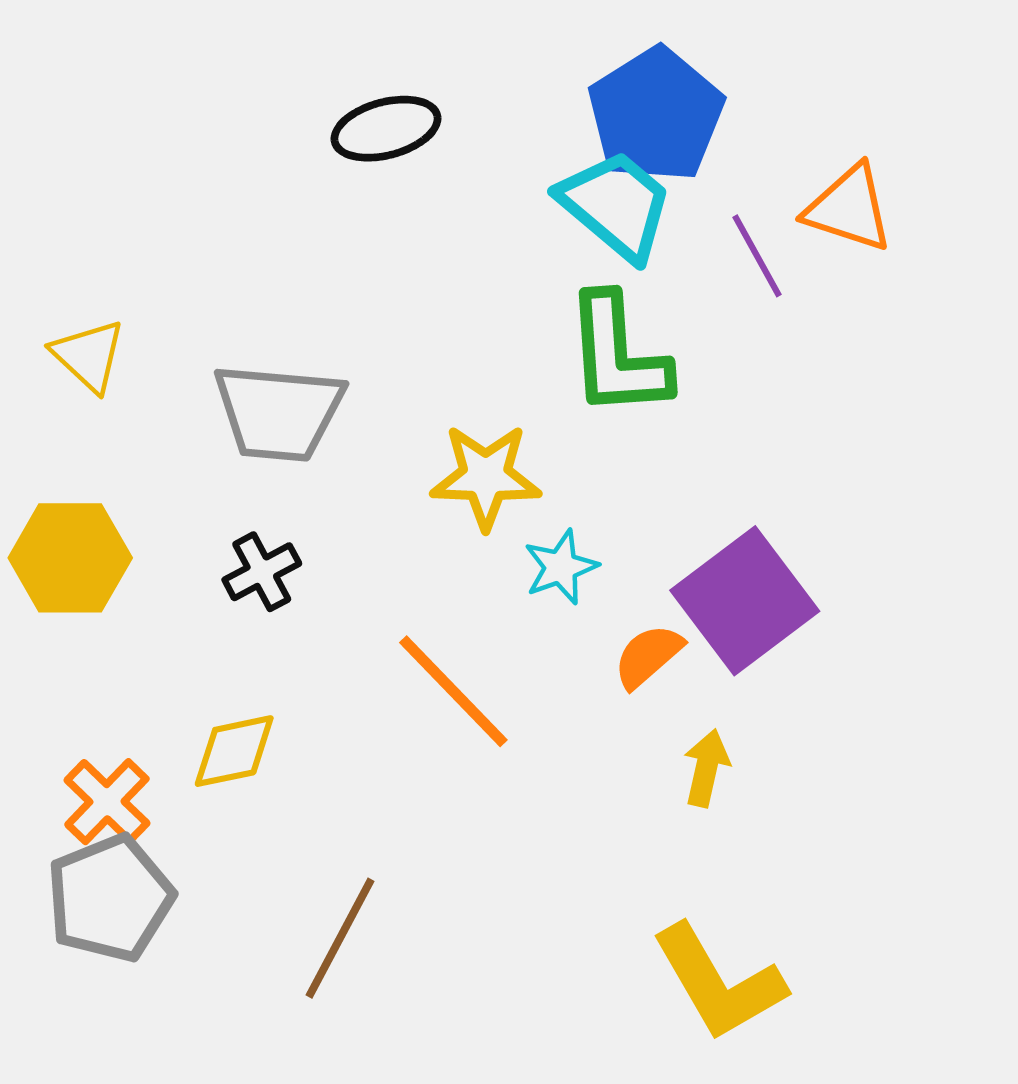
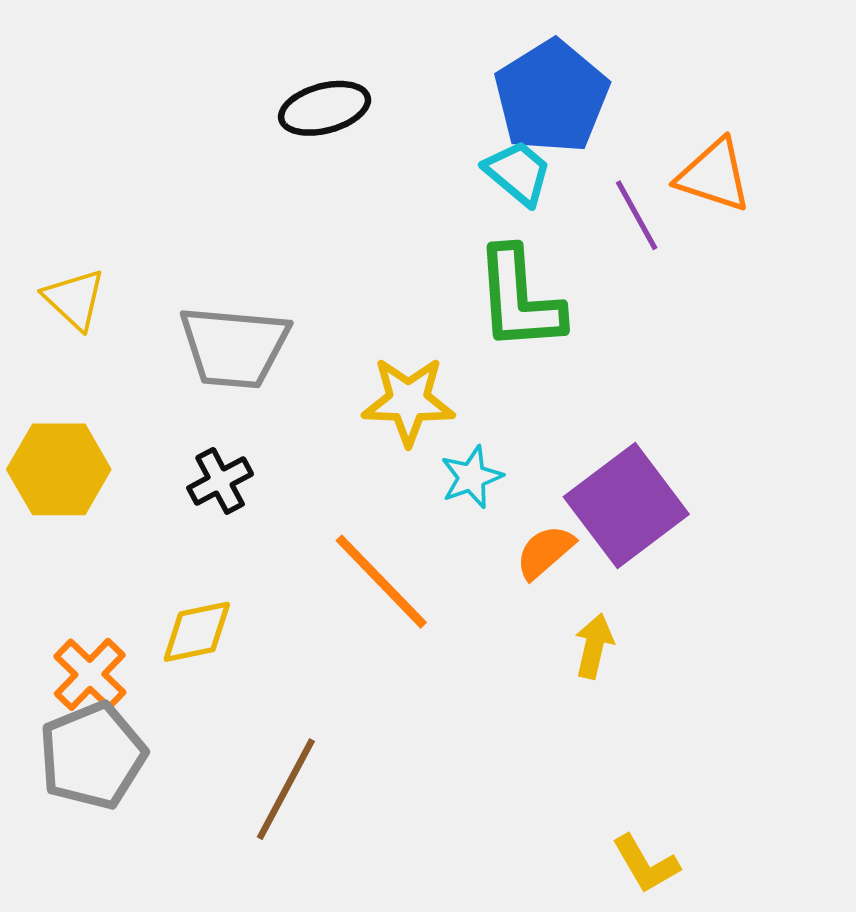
cyan trapezoid: (616, 205) -> (518, 173), size x0.7
yellow L-shape: (719, 983) -> (646, 864), moved, size x0.6

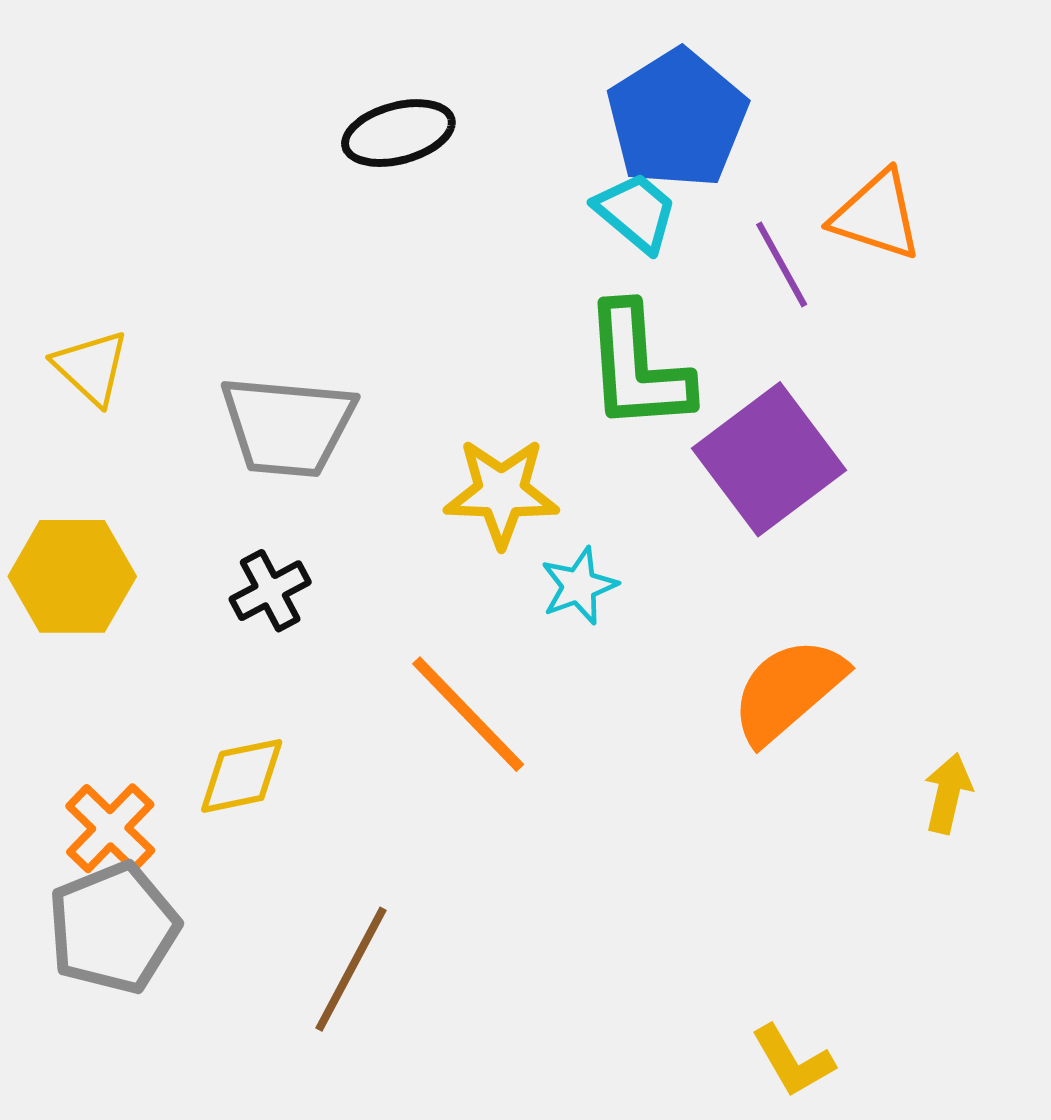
purple square: (626, 505) -> (769, 459), moved
orange semicircle: (545, 552) -> (788, 690), moved, size x1.6
yellow arrow: (594, 646) -> (948, 793), moved

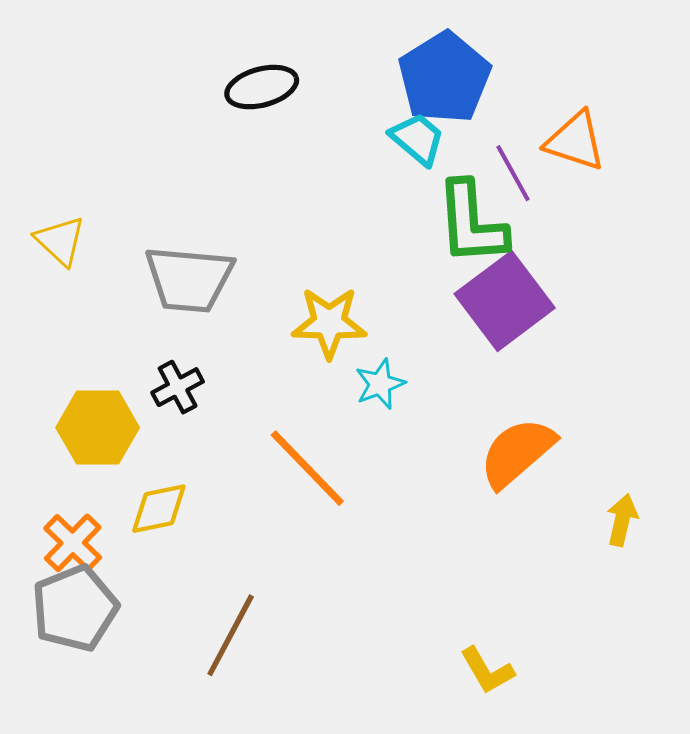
green L-shape: (638, 367) -> (471, 223), moved
yellow hexagon: (72, 576) -> (98, 428), moved
yellow L-shape: (793, 1061) -> (487, 671), moved

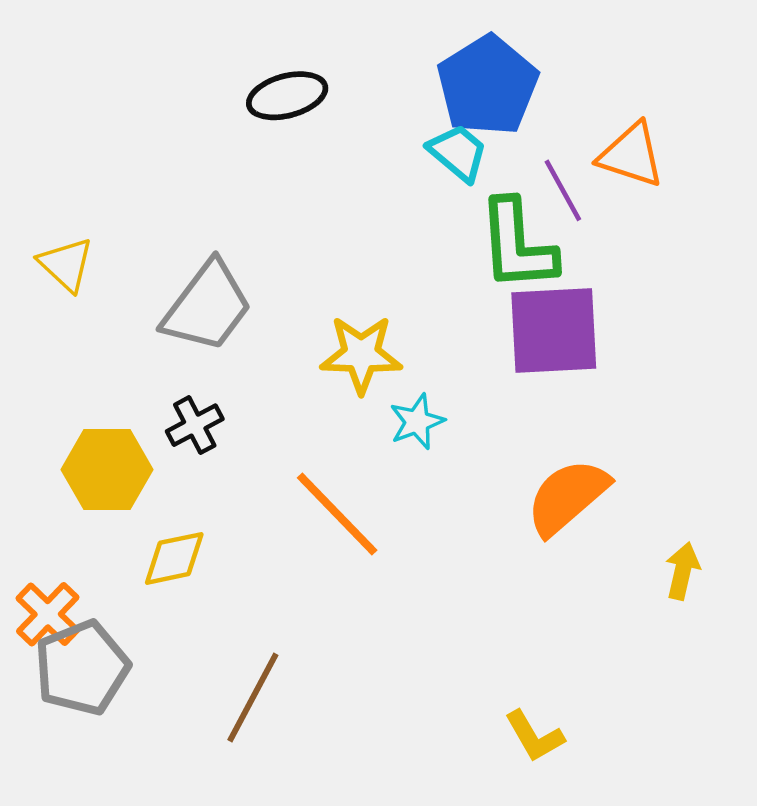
gray trapezoid: (189, 279) -> (207, 307), turned -58
purple square: (505, 301) -> (554, 330), turned 34
orange cross: (73, 543) -> (48, 614), moved

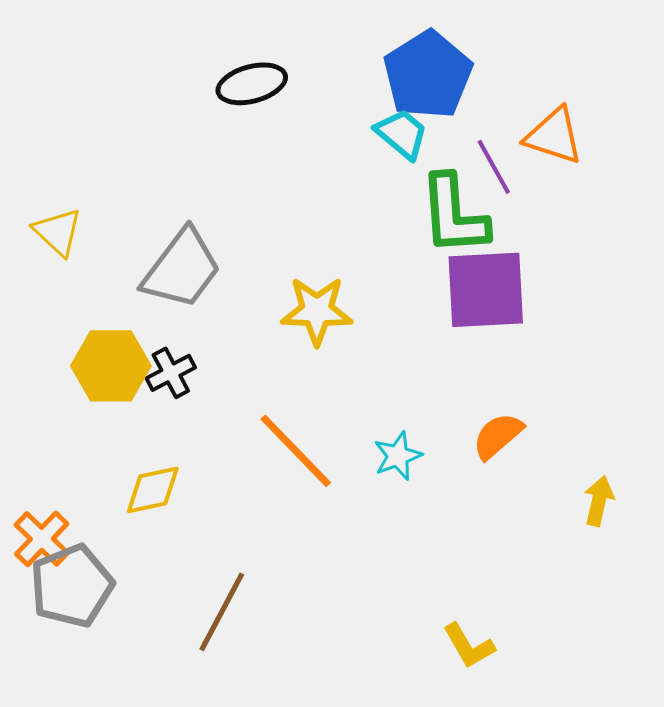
cyan star: (417, 422) -> (398, 456), moved
yellow hexagon: (107, 470) -> (111, 366), moved
orange semicircle: (567, 497) -> (498, 436), size x0.7

